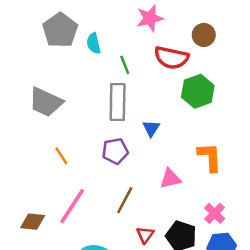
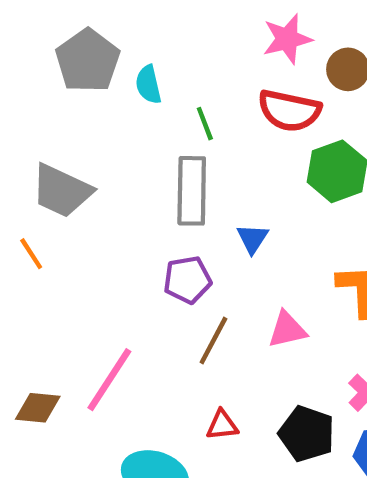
pink star: (150, 18) -> (287, 39), moved
orange line: (61, 156) -> (31, 254), moved
brown line: (125, 200) -> (213, 341), moved
red triangle: (145, 235) -> (222, 425), moved, turned 48

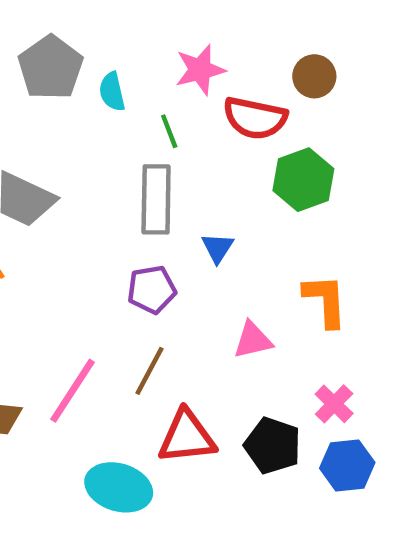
pink star: (287, 39) -> (200, 70), moved
brown line: (213, 341) -> (149, 371), moved
red triangle: (222, 425) -> (187, 437), size x1.8

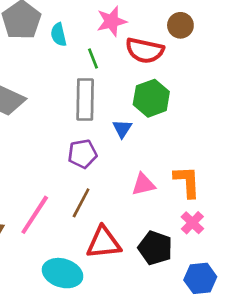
green hexagon: (303, 180) -> (151, 98), moved
orange L-shape: (325, 301) -> (187, 182), moved
blue hexagon: (347, 465) -> (200, 278), moved

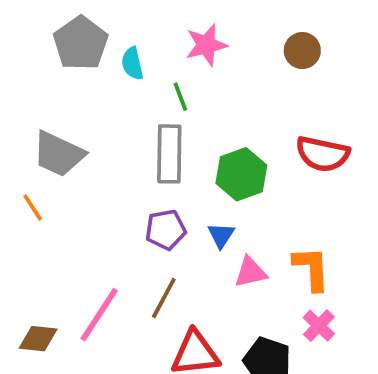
red semicircle: (145, 50) -> (323, 154), moved
green hexagon: (151, 98) -> (241, 174), moved
blue triangle: (122, 129) -> (221, 235), moved

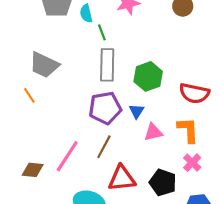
green line: (180, 97) -> (102, 32), moved
red semicircle: (323, 154) -> (194, 93), moved
purple pentagon: (166, 230) -> (105, 108), size x1.4

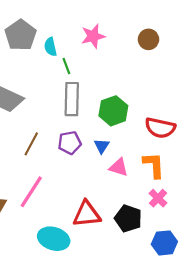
purple pentagon: (105, 108) -> (70, 143), size x0.7
pink triangle: (153, 132) -> (119, 167), turned 30
brown line: (104, 147) -> (31, 144), moved

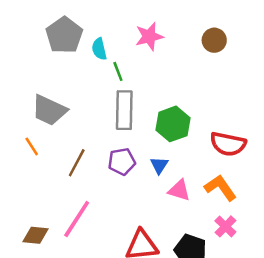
orange L-shape: (154, 165) -> (220, 188), turned -32

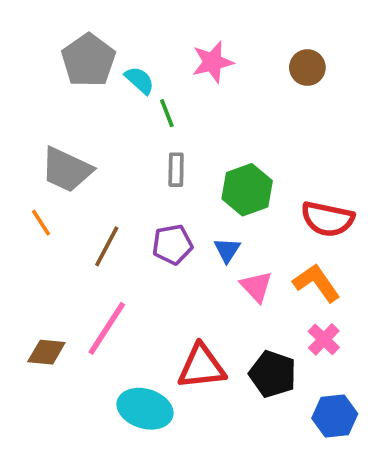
cyan semicircle: (99, 49) -> (140, 80), turned 145
gray rectangle: (124, 110) -> (176, 170), size x0.6
pink triangle: (179, 190) -> (256, 286), turned 30

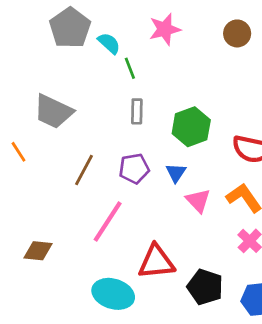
orange line: (41, 223) -> (18, 152), moved
pink line: (107, 328) -> (108, 221), moved
black pentagon: (273, 374) -> (205, 287), moved

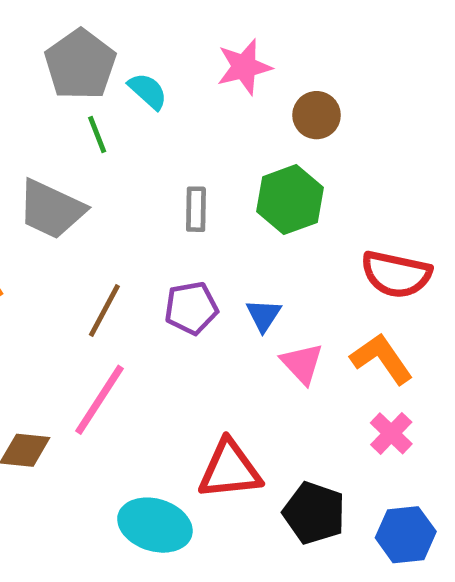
brown circle: (237, 33) -> (317, 115), moved
green line: (130, 68) -> (97, 134), moved
green hexagon: (191, 127) -> (290, 200), moved
pink line: (108, 221) -> (100, 400), moved

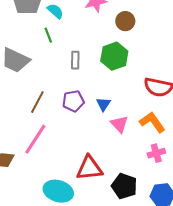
green line: (97, 134) -> (48, 35), moved
pink cross: (391, 433) -> (156, 153), turned 30

